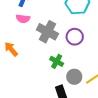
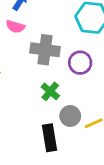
gray cross: (47, 32) -> (45, 50), turned -30

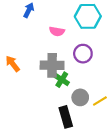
pink semicircle: (15, 27) -> (57, 31), moved
gray cross: (45, 50) -> (52, 65), moved

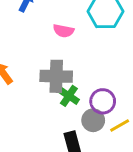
purple circle: (83, 54) -> (103, 101), moved

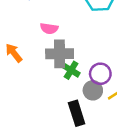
pink semicircle: (64, 31) -> (49, 29), moved

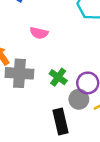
gray cross: (60, 54) -> (19, 73), moved

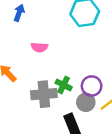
gray cross: (19, 73) -> (44, 94), moved

